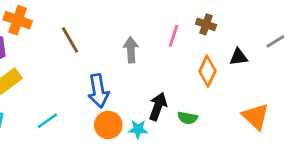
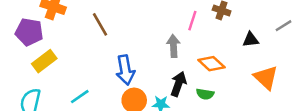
gray arrow: (131, 50) -> (173, 46), moved
orange diamond: (207, 71) -> (211, 64), moved, turned -72
orange triangle: (256, 116) -> (266, 78), moved

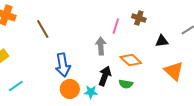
cyan line: (80, 97) -> (16, 86), moved

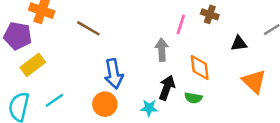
brown line: (43, 29) -> (88, 28), turned -30
orange diamond: (131, 60) -> (200, 67), turned 40
orange circle: (70, 89) -> (105, 104), moved

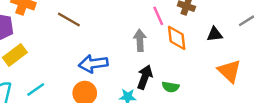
pink line: (181, 24) -> (158, 16), turned -42
orange diamond: (200, 67) -> (177, 38), moved
blue arrow: (114, 74) -> (93, 64), turned 92

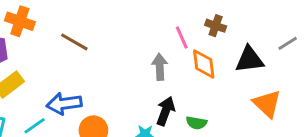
black triangle: (215, 34) -> (249, 60), size x1.5
blue arrow: (93, 64) -> (64, 104), moved

